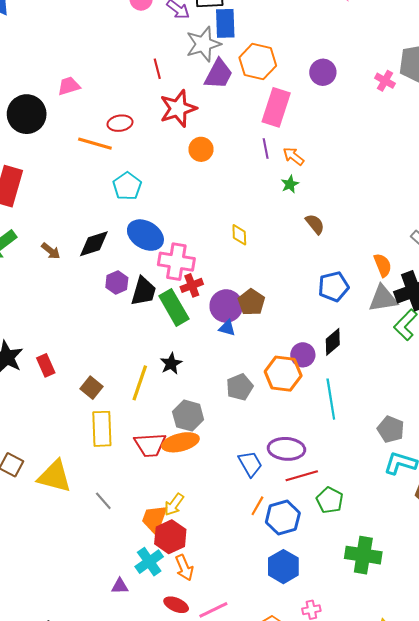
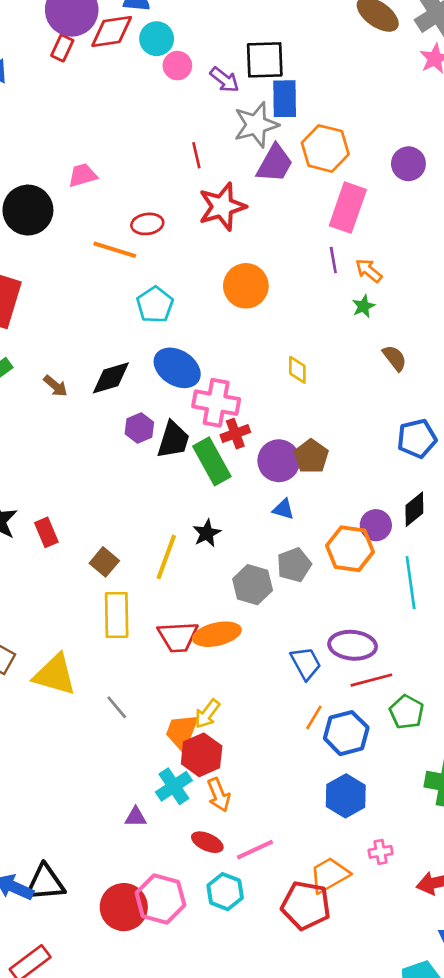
orange circle: (201, 149) -> (246, 286), moved, size x1.4
blue triangle: (227, 328) -> (283, 509), moved
gray hexagon: (188, 416) -> (253, 585), moved

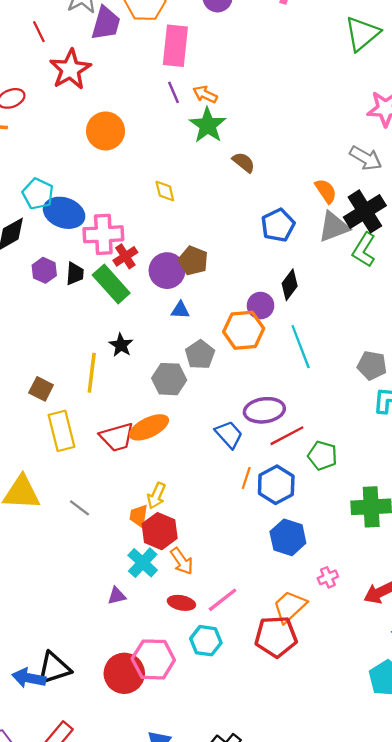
cyan pentagon: (155, 305) -> (38, 194), moved
green star: (363, 306) -> (208, 125), size x1.8
black trapezoid: (173, 440) -> (75, 274), size x0.7
orange trapezoid: (182, 732) -> (139, 516), size x0.7

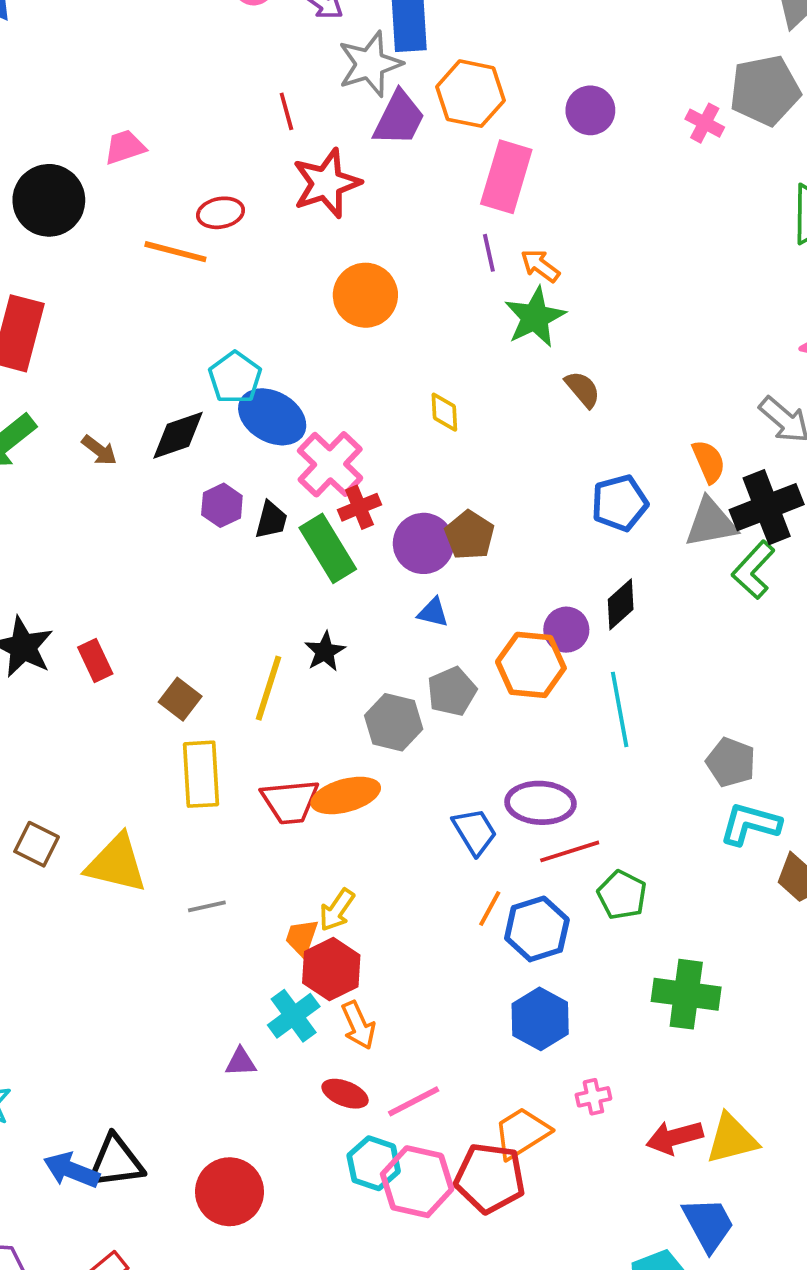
pink cross: (103, 234) -> (330, 464), turned 36
gray line: (80, 508) -> (207, 906), turned -60
pink hexagon: (153, 659) -> (417, 1182), moved

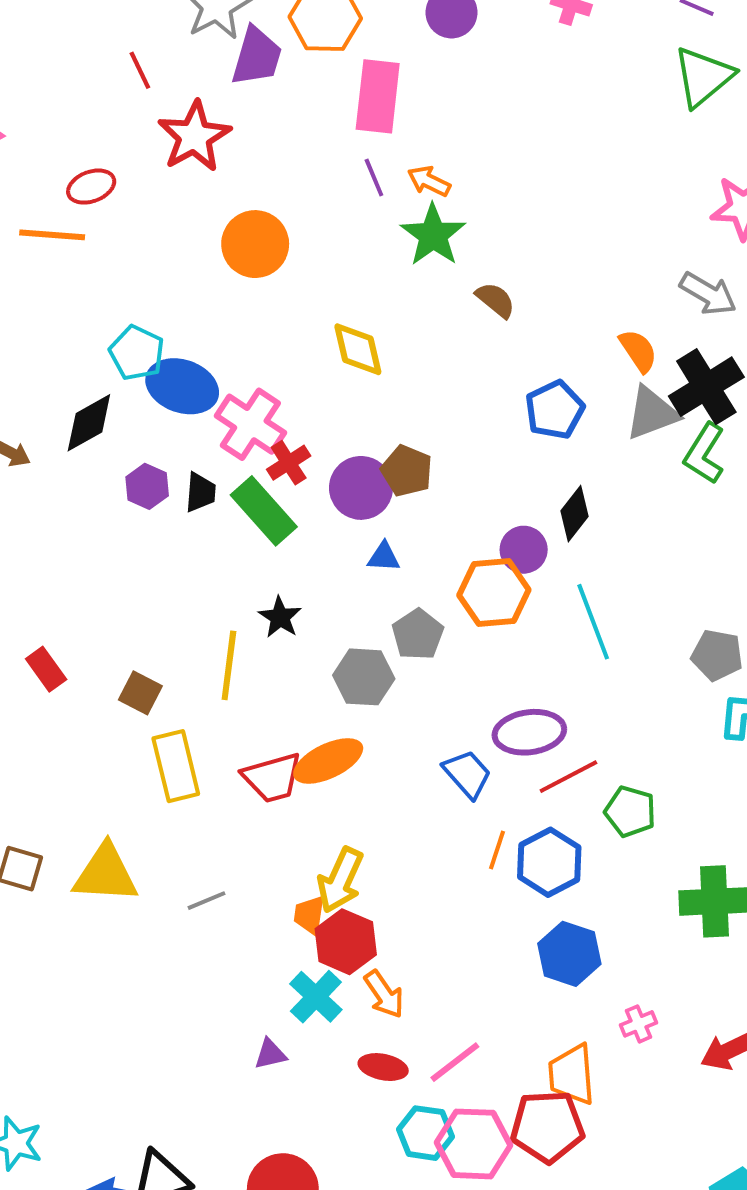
yellow diamond: (444, 412) -> (358, 349), size x1.4
yellow arrow: (337, 910) -> (340, 880), size x1.4
orange trapezoid: (522, 1133) -> (572, 1074), turned -52

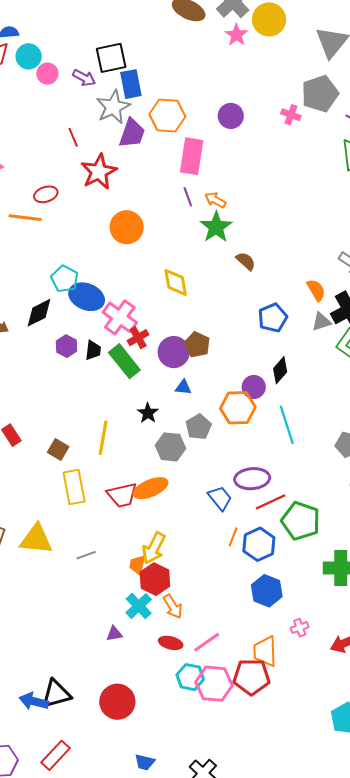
gray triangle: (652, 413) -> (321, 322), size x0.7
black star: (280, 617) -> (148, 413), moved
green pentagon: (630, 812) -> (301, 521), size x1.5

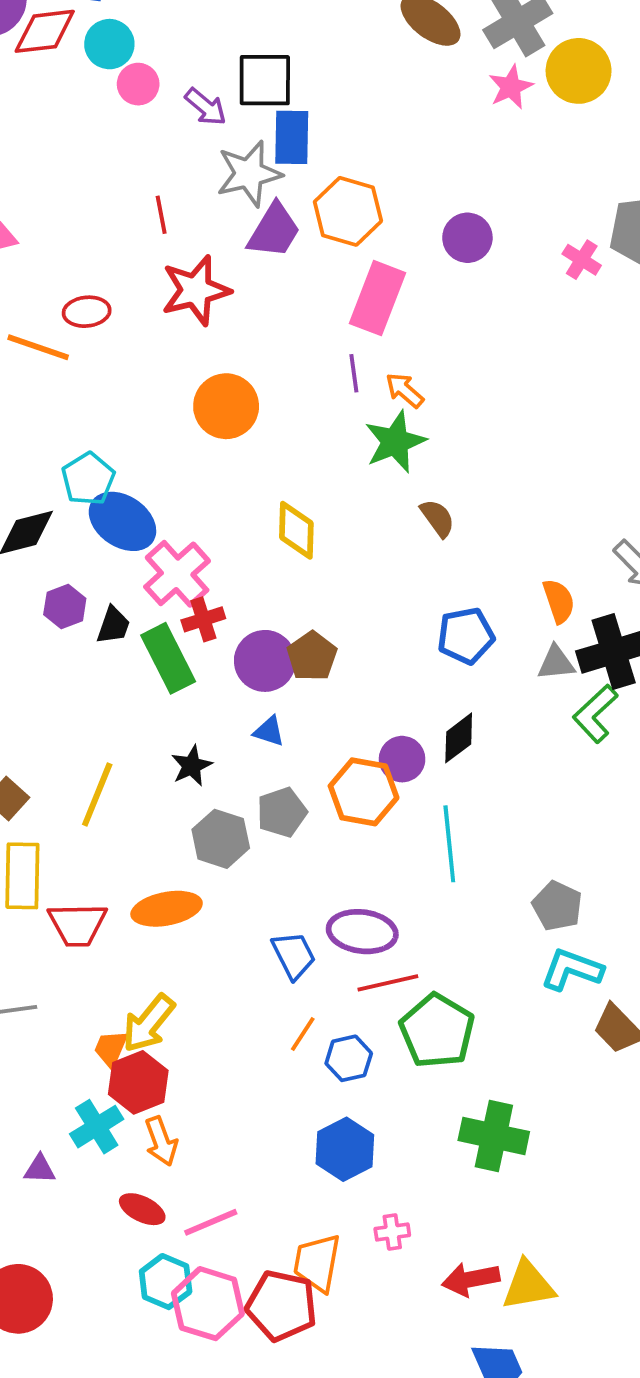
red trapezoid: (122, 495) -> (77, 924), moved
blue hexagon: (259, 544) -> (349, 1058), size x0.7

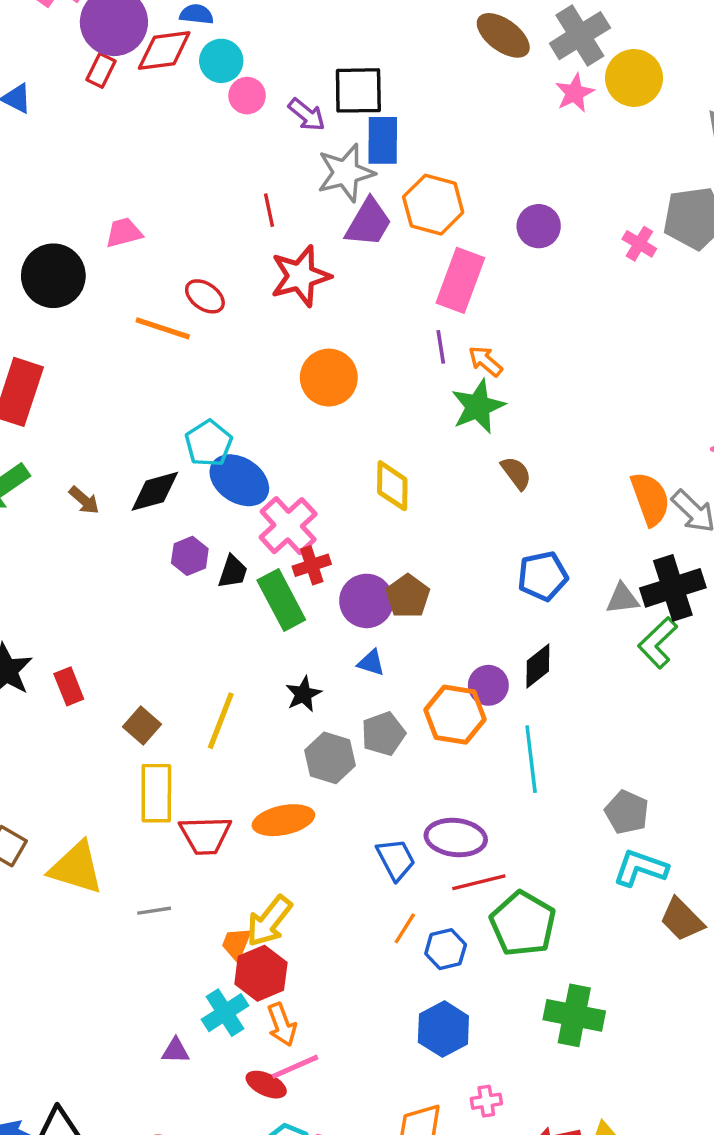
red ellipse: (87, 312) -> (205, 296), turned 42
orange semicircle: (559, 601) -> (650, 499), moved, size x1.4
pink line: (211, 1222) -> (295, 1067), moved

